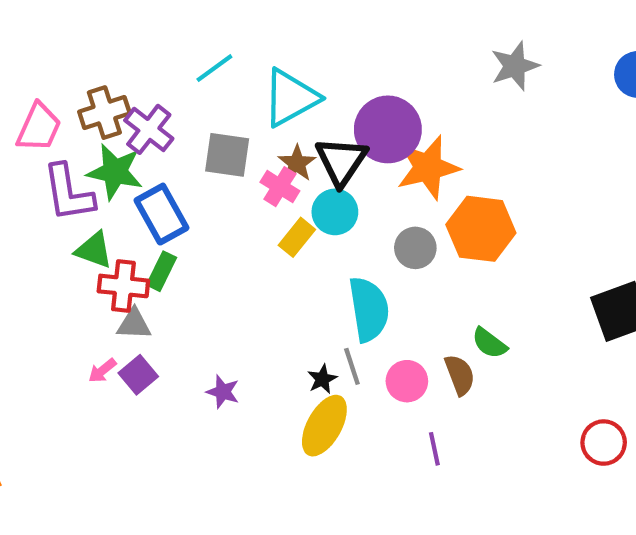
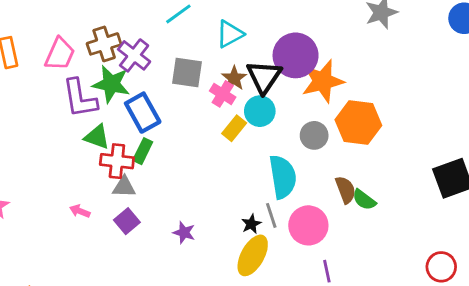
cyan triangle: (291, 98) -> (230, 34), size x0.7
pink arrow: (102, 371) -> (80, 211), moved, turned 60
brown semicircle: (460, 375) -> (346, 190), moved
pink circle: (407, 381) -> (308, 225), size x1.4

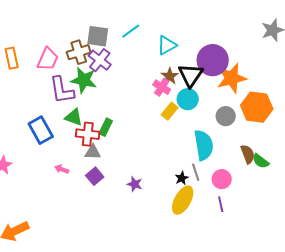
gray square: (187, 73) -> (98, 36), moved
blue rectangle: (143, 113) -> (41, 130), moved
pink circle: (308, 225) -> (222, 179), size x0.7
purple line: (327, 271) -> (221, 204), moved

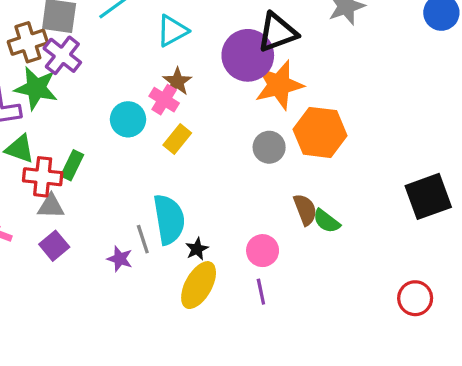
black triangle: (191, 75) -> (277, 32), moved, turned 36
cyan circle: (188, 99) -> (128, 119), moved
cyan semicircle: (204, 145) -> (169, 219), moved
gray line: (196, 172) -> (143, 239), moved

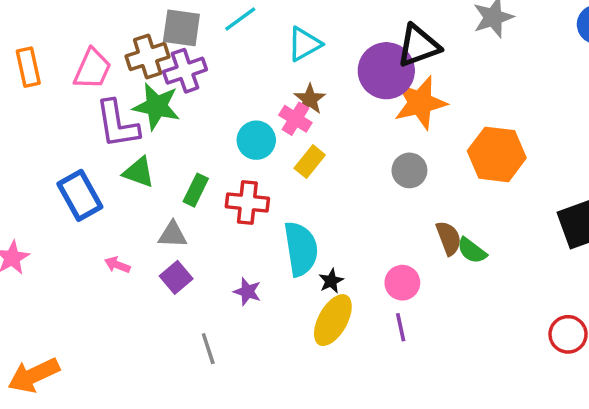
purple cross: (62, 55) -> (185, 71), turned 33
orange hexagon: (320, 132) -> (497, 154), moved
red cross: (43, 177) -> (247, 203), moved
gray line: (143, 239) -> (208, 349), moved

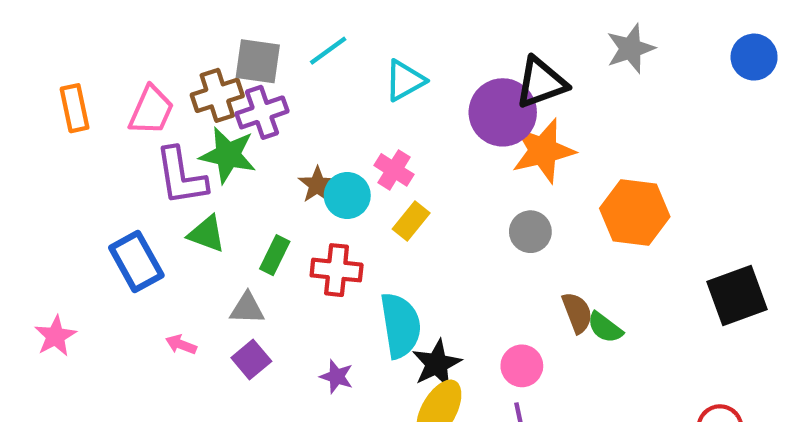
brown star: (310, 99) -> (317, 185), moved
black star: (331, 281) -> (437, 364), size x1.6

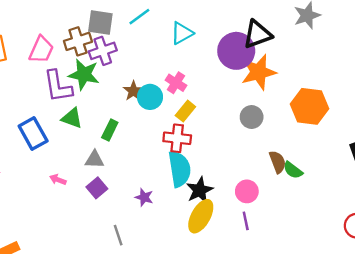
red cross: (337, 270) -> (177, 138), moved

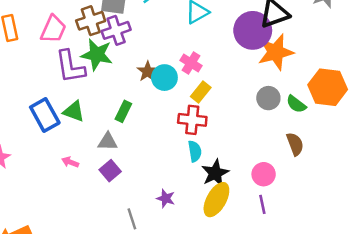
green triangle: (72, 118) -> (74, 111), moved
cyan semicircle: (180, 169) -> (195, 151), size x0.6
green semicircle: (293, 170) -> (296, 104), moved
purple star: (144, 197) -> (166, 198), moved

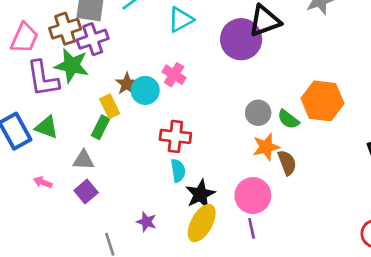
orange star: (276, 52) -> (266, 147), moved, size x0.7
yellow rectangle: (201, 92) -> (110, 106), moved, turned -65
pink circle: (264, 174) -> (253, 196), size x1.4

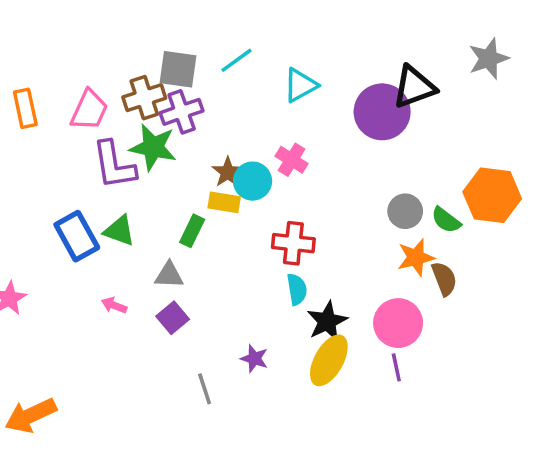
yellow rectangle: (110, 106) -> (224, 202), moved, turned -55

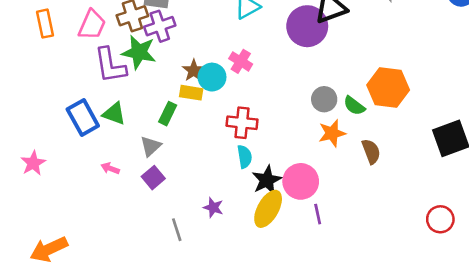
gray triangle: (169, 275) -> (151, 146), turned -45
brown semicircle: (444, 279) -> (371, 151), moved
pink circle: (398, 323) -> (301, 181), moved

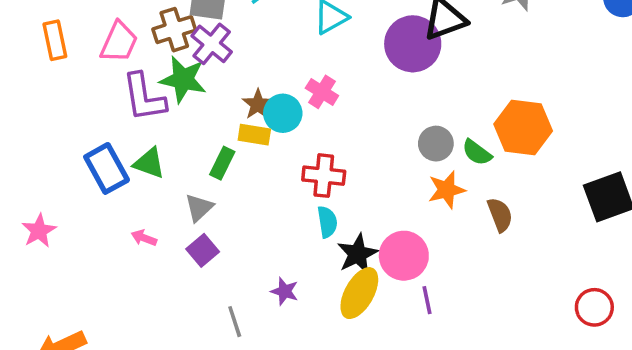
purple cross: (160, 26) -> (212, 44), turned -32

